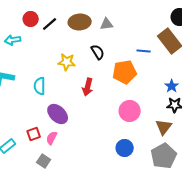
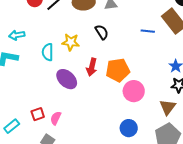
cyan arrow: (13, 40) -> (17, 35), moved
orange pentagon: (125, 72) -> (118, 70), moved
cyan semicircle: (40, 86) -> (48, 52), moved
purple ellipse: (58, 114) -> (67, 79), moved

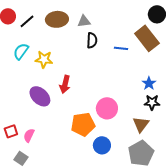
black semicircle: (102, 32) -> (92, 40), moved, turned 35
cyan semicircle: (48, 52) -> (21, 51), moved, turned 36
orange pentagon: (118, 70) -> (83, 124), moved

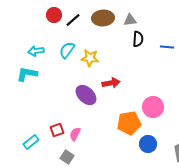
red arrow: (65, 84) -> (111, 83), turned -114

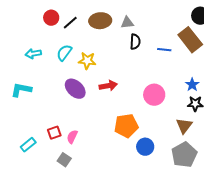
cyan L-shape: (27, 74) -> (21, 90), moved
purple ellipse: (86, 95) -> (75, 89), moved
pink circle: (153, 107) -> (154, 95), moved

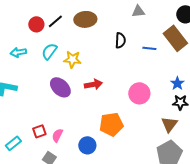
red circle: (51, 18) -> (36, 24), moved
gray triangle: (127, 23) -> (138, 11), moved
blue circle: (145, 147) -> (87, 145), moved

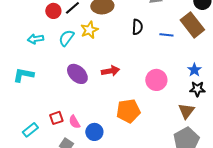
yellow star: (72, 59) -> (89, 30), moved, turned -30
pink semicircle: (57, 135) -> (74, 122), turned -56
blue circle: (87, 145) -> (94, 132), moved

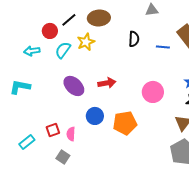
red circle: (53, 11) -> (50, 31), moved
pink semicircle: (74, 122) -> (71, 134), turned 32
blue circle: (94, 132) -> (95, 116), moved

